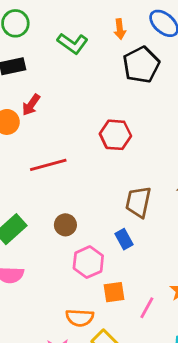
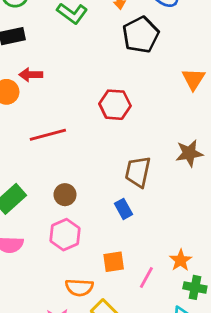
red arrow: (31, 105) -> (31, 75), turned 55
pink hexagon: (88, 262) -> (65, 235), moved

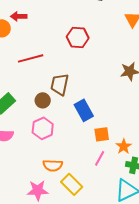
brown trapezoid: (138, 172) -> (60, 84), moved
blue rectangle: (124, 209) -> (84, 110), size x1.5
orange square: (114, 262) -> (102, 134), moved

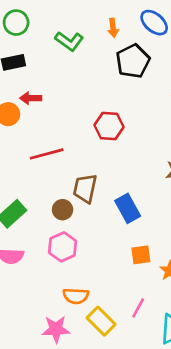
blue rectangle: (84, 110) -> (128, 208), moved
pink line: (100, 158) -> (138, 308), moved

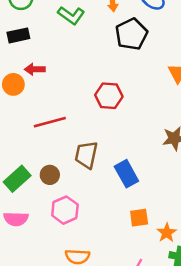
brown circle: (63, 210) -> (50, 175), moved

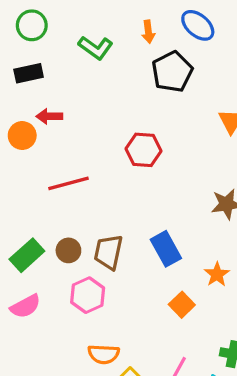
brown trapezoid: (86, 155) -> (108, 252), moved
orange square: (139, 218) -> (182, 305), turned -36
pink semicircle: (16, 219) -> (25, 306), turned -30
orange star: (167, 233) -> (217, 274), moved

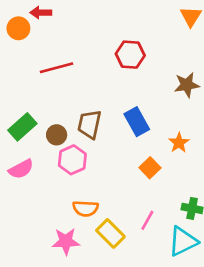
red hexagon: (143, 150) -> (130, 55), moved
brown circle: (68, 250) -> (57, 135), moved

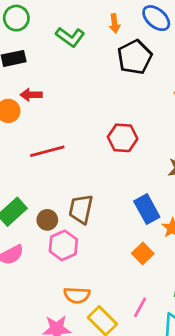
blue rectangle: (137, 122) -> (147, 209), moved

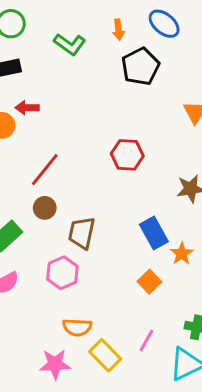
red line: (47, 151) -> (45, 170), turned -36
brown circle: (47, 220) -> (45, 208), moved

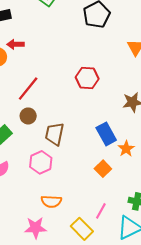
yellow rectangle: (105, 355) -> (82, 229), moved

